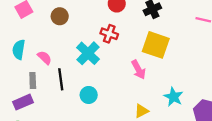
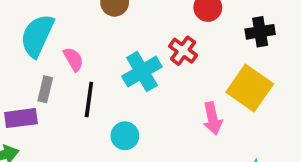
cyan semicircle: (19, 50) -> (37, 36), size x1.4

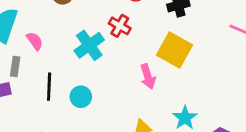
black line: (89, 100) -> (49, 87), moved

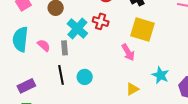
cyan cross: (89, 45) -> (77, 28), moved
gray rectangle: (15, 67) -> (64, 48), moved

